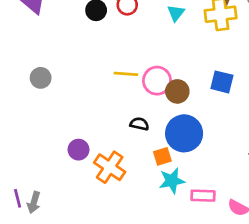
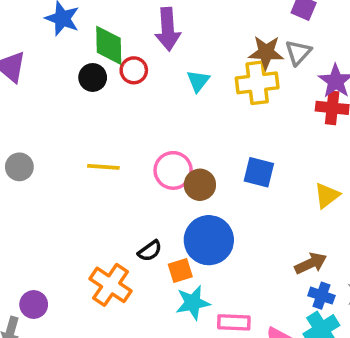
yellow line: (126, 74) -> (103, 167), moved
black semicircle: (139, 124) -> (150, 251), moved, turned 132
purple circle: (78, 150) -> (34, 305), moved

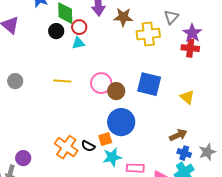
brown star: (266, 52) -> (123, 17), moved
cyan triangle: (198, 81) -> (78, 43), moved, turned 40
blue square: (259, 172) -> (149, 84), size x1.4
yellow triangle: (327, 195) -> (187, 97), turned -42
black semicircle: (150, 251) -> (88, 146), moved, turned 64

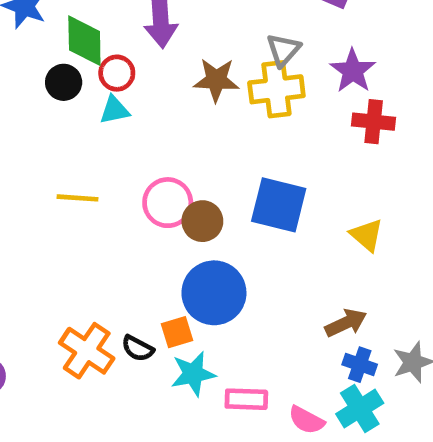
brown star: (123, 17) -> (216, 80), moved
gray triangle: (171, 17) -> (283, 50), moved
purple star: (192, 33) -> (353, 71), moved

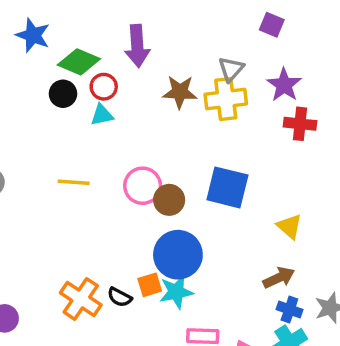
green diamond: (84, 41) -> (79, 62), turned -66
yellow triangle: (367, 235) -> (289, 226), moved
cyan star: (193, 374) -> (176, 292), moved

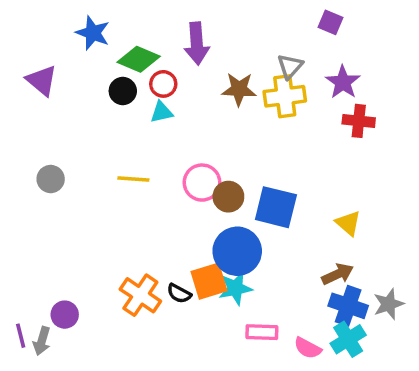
blue square: (227, 187) -> (276, 207), moved
orange square: (150, 285) -> (209, 281), size x1.5
blue cross: (289, 310) -> (348, 306), size x1.5

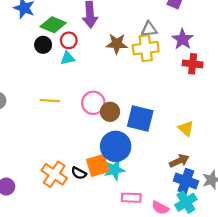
gray triangle: (290, 66) -> (149, 29), turned 42

